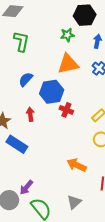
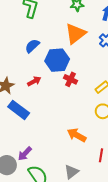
orange triangle: (68, 64) -> (75, 34), turned -30
red arrow: (30, 114) -> (34, 81), turned 64

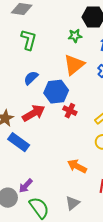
red arrow: (34, 81) -> (34, 113), size x1.6

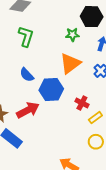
blue semicircle: (31, 78) -> (27, 75), turned -91
red cross: (70, 111) -> (82, 103), moved

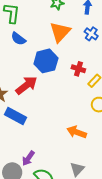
blue semicircle: (27, 75) -> (18, 39), moved

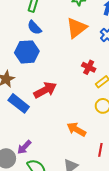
blue hexagon: (46, 61) -> (27, 52), moved
red arrow: (26, 85) -> (45, 90), moved

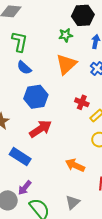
blue hexagon: (27, 52) -> (36, 97), moved
blue rectangle: (19, 103) -> (20, 157), moved

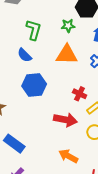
green L-shape: (20, 42) -> (34, 30), moved
orange triangle: (66, 64) -> (67, 55), turned 40
red arrow: (40, 129) -> (65, 120), moved, turned 40

